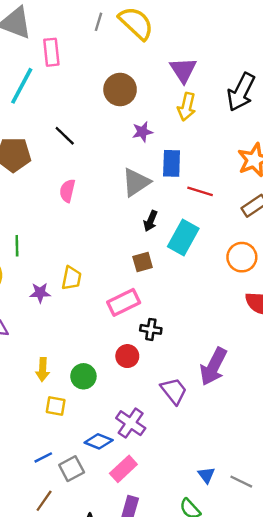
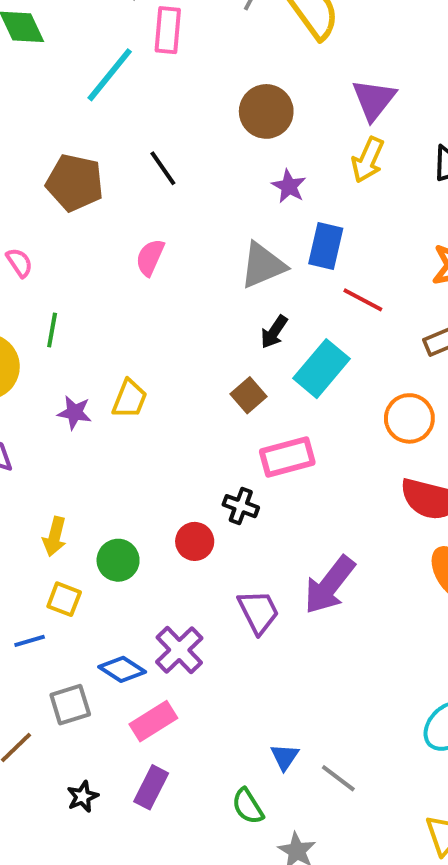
purple star: (142, 132) -> (289, 186), turned 30
brown square: (143, 262) -> (249, 395), turned -36
pink rectangle: (124, 302) -> (287, 457), moved
blue line: (43, 457) -> (30, 641), moved

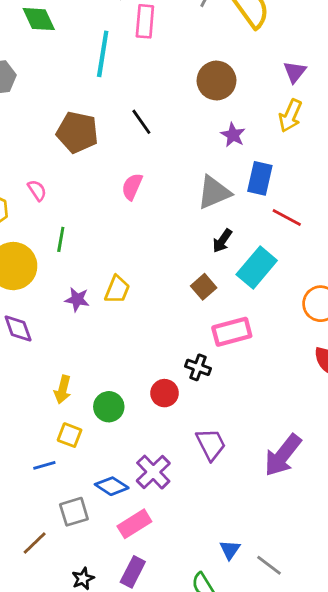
cyan line: (110, 75) -> (103, 54), turned -30
purple triangle: (374, 100) -> (295, 72), size x0.7
purple arrow: (330, 585) -> (283, 455), moved

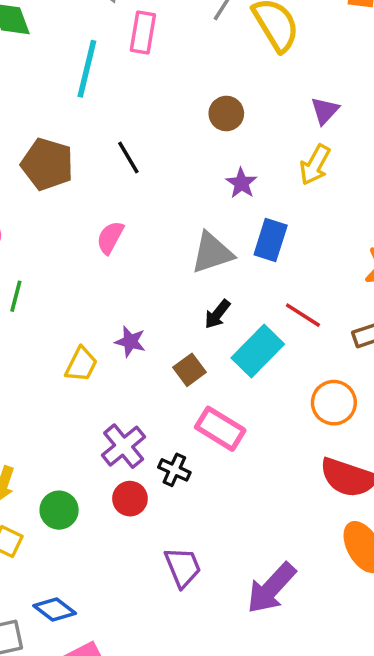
brown circle: (216, 81) -> (226, 113), size x0.7
red line: (287, 218) -> (303, 315), moved
purple star: (77, 299) -> (130, 342), moved
pink rectangle: (232, 332) -> (220, 429), turned 42
purple cross: (153, 472) -> (124, 446), moved

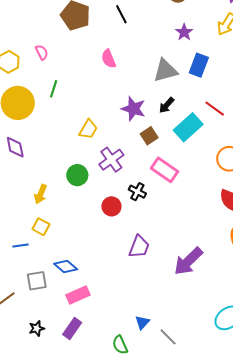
pink semicircle: (110, 238) -> (109, 59), turned -54
purple star: (130, 342) -> (133, 109), moved, size x1.4
purple cross: (124, 446) -> (111, 160), moved
green circle: (59, 510) -> (77, 175), moved
purple trapezoid: (183, 567) -> (139, 247), turned 40

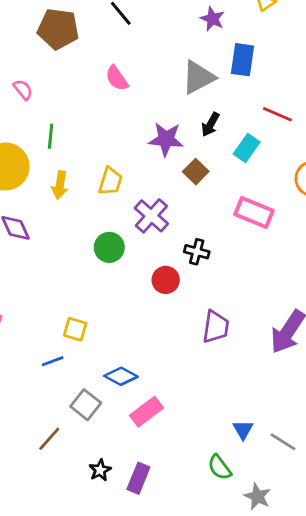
cyan rectangle: (188, 127) -> (247, 148), size x0.7
pink rectangle: (164, 170) -> (254, 212), moved
yellow arrow: (41, 194) -> (60, 185), moved
gray square: (37, 281) -> (86, 405), turned -30
purple rectangle: (72, 328) -> (138, 478), moved

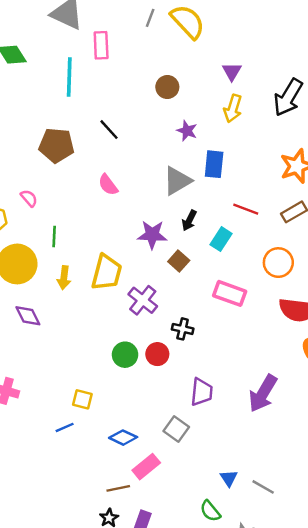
yellow trapezoid: (110, 181) -> (107, 272), size x1.5
green circle: (109, 247) -> (125, 355), moved
gray square: (86, 405) -> (176, 429), moved
brown line: (49, 439) -> (118, 488), moved, turned 40

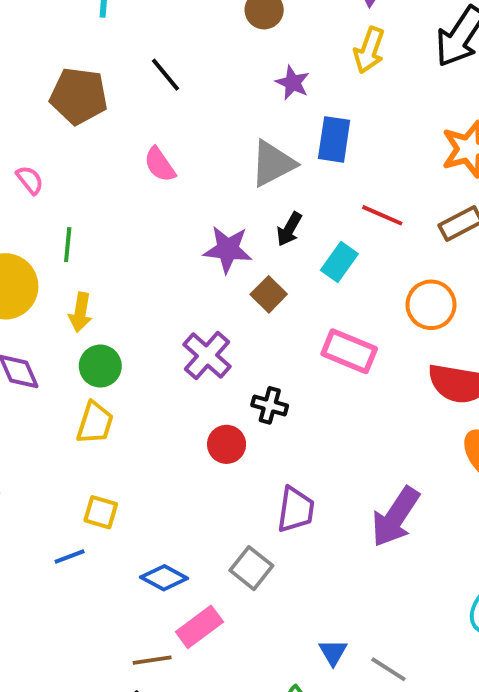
yellow trapezoid: (107, 272) -> (95, 423), moved, size x0.7
green circle: (125, 355) -> (100, 366), moved

